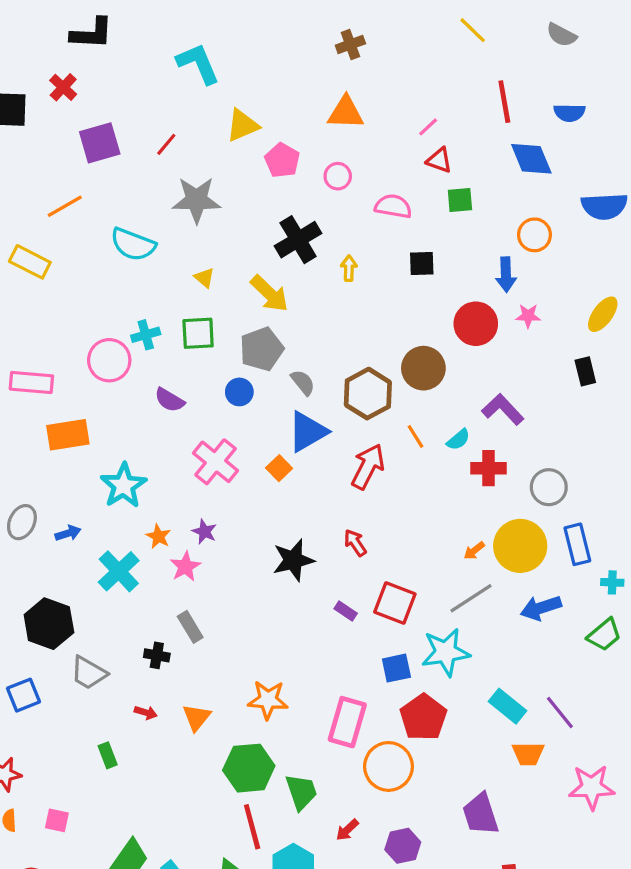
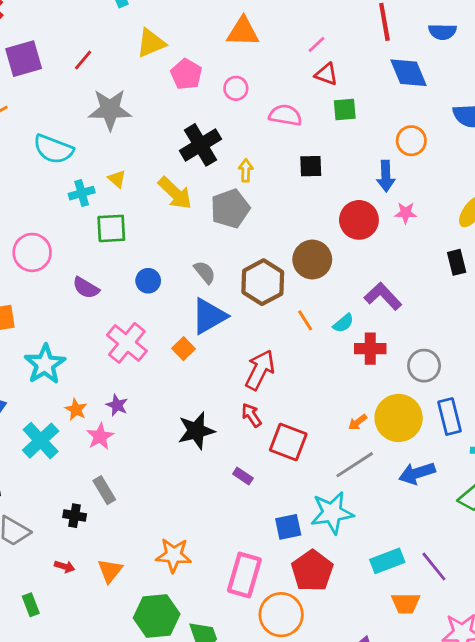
cyan cross: (146, 335) -> (82, 193), moved
gray pentagon: (262, 349) -> (230, 209), moved
red arrow: (368, 467) -> (260, 370), moved
red square: (395, 603) -> (288, 442), moved
cyan rectangle: (508, 706) -> (387, 561), turned -60

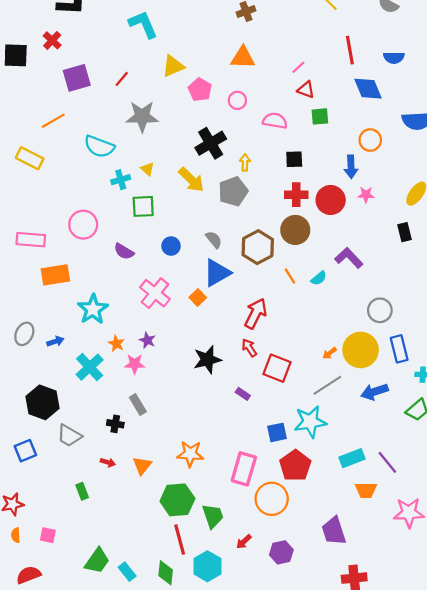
red cross: (370, 349) -> (296, 195), moved
pink star: (100, 436) -> (135, 364), turned 30

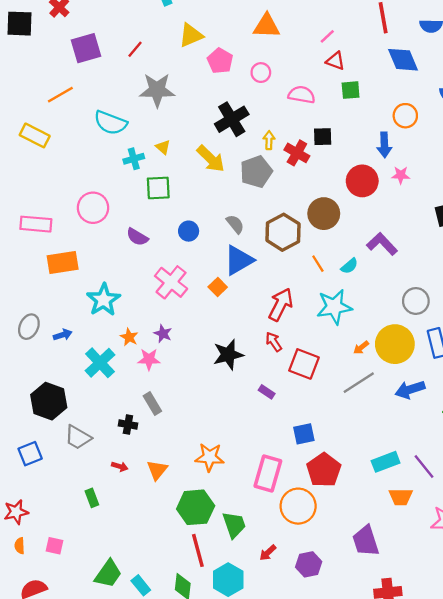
red cross: (296, 195) -> (297, 153), moved, turned 30
cyan star: (310, 422) -> (334, 307), moved

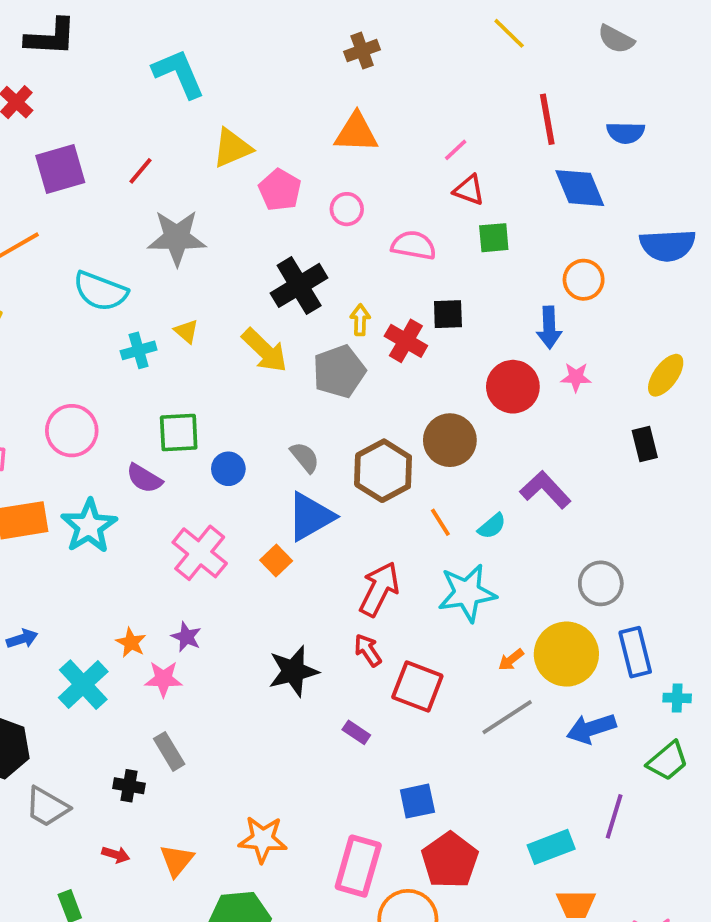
green square: (158, 188) -> (179, 433), moved
cyan star: (103, 300) -> (89, 526), moved
purple line: (424, 466) -> (614, 816), moved, turned 56

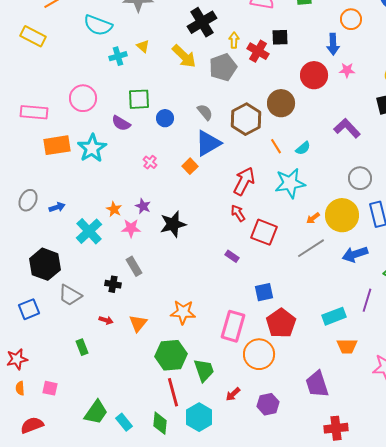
purple L-shape: (545, 490) -> (347, 128), moved
pink cross: (200, 553) -> (150, 162), size x0.5
black star: (293, 671) -> (173, 224), moved

